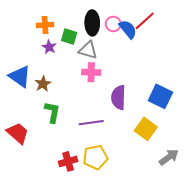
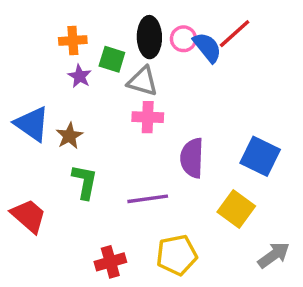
yellow pentagon: (95, 157) -> (177, 255), moved

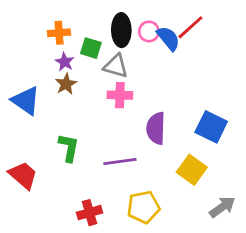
brown star: (69, 136) -> (66, 84), moved

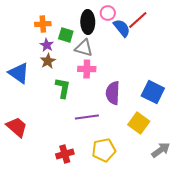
pink circle: (149, 31) -> (108, 13), moved
green L-shape: (69, 148) -> (63, 88), moved

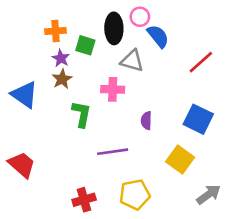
red line: (138, 20) -> (201, 62), moved
gray triangle: (84, 48) -> (132, 61), moved
purple semicircle: (113, 93) -> (146, 121), size x0.6

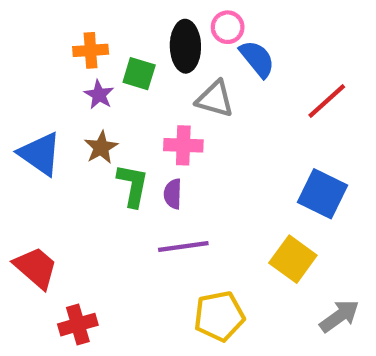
brown star: (62, 79) -> (101, 147), moved
purple semicircle: (146, 121) -> (173, 194), moved
red cross: (84, 200) -> (78, 325), moved

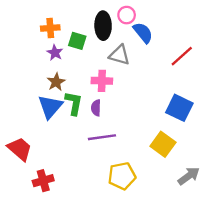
blue triangle: (40, 154) -> (50, 107), moved, turned 36

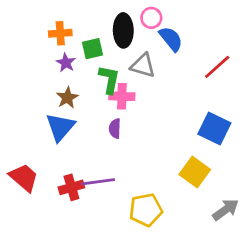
green square: (77, 41) -> (92, 49), turned -30
green L-shape: (74, 103) -> (109, 79), moved
purple line: (102, 137) -> (98, 182), moved
red cross: (43, 181) -> (71, 187), moved

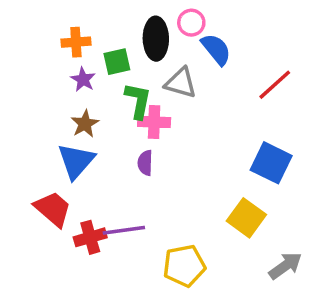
red trapezoid: (24, 178) -> (53, 209), moved

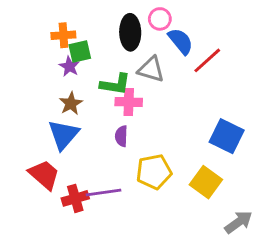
green square: (117, 62) -> (80, 52), moved
red line: (275, 85) -> (207, 60), moved
green L-shape: (138, 101) -> (115, 84), turned 88
yellow pentagon: (184, 266) -> (154, 172), moved

